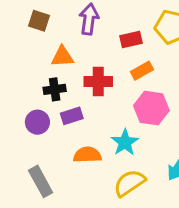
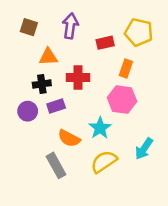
orange rectangle: (142, 71) -> (126, 69), moved, turned -42
orange semicircle: (87, 155) -> (69, 138), turned -150
gray rectangle: (41, 181) -> (56, 165), moved

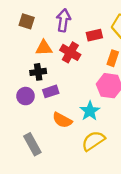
red cross: (78, 78) -> (70, 52), moved, turned 30
gray rectangle: (56, 165) -> (32, 144), moved

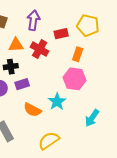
yellow semicircle: (93, 141) -> (49, 141), moved

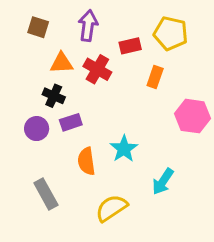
black cross: (11, 67) -> (54, 96), turned 32
pink hexagon: (75, 79) -> (193, 116), moved
orange semicircle: (32, 110) -> (86, 161), turned 54
cyan arrow: (92, 118) -> (163, 182), moved

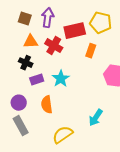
brown square: (38, 27) -> (25, 19), moved
red rectangle: (130, 46) -> (75, 31), size x1.5
purple circle: (37, 129) -> (19, 103), moved
cyan star: (124, 149) -> (61, 79), moved

